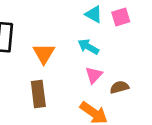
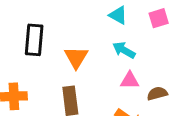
cyan triangle: (94, 14) -> (118, 15), moved
pink triangle: (94, 75) -> (130, 80), turned 48

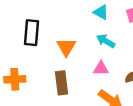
pink triangle: (130, 80) -> (101, 69), moved

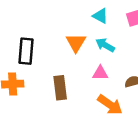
black rectangle: (32, 33) -> (26, 51), moved
orange triangle: (66, 47) -> (76, 43), moved

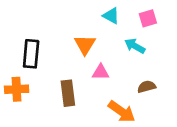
cyan arrow: (105, 45) -> (135, 46), moved
pink triangle: (100, 73) -> (101, 72), moved

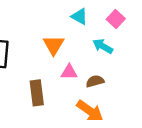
pink square: (148, 18) -> (116, 19), turned -30
brown semicircle: (147, 87) -> (95, 81), moved

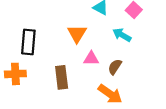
brown semicircle: (95, 81) -> (115, 67), turned -42

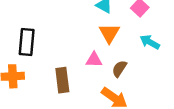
orange triangle: (77, 34) -> (109, 33), moved
cyan arrow: (122, 35) -> (150, 42), moved

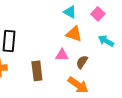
orange triangle: (109, 33) -> (74, 34), turned -42

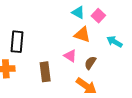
pink square: (98, 14) -> (98, 16), moved
pink triangle: (62, 55) -> (70, 56), turned 32

